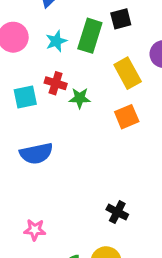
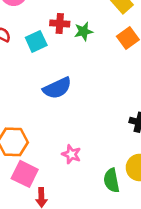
pink star: (35, 230) -> (71, 154), turned 30

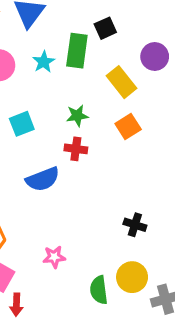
red cross: (60, 23) -> (76, 149), moved
pink star: (71, 154) -> (54, 257), turned -30

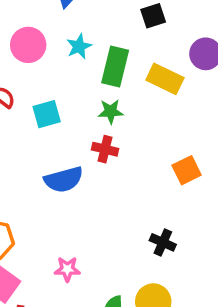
green rectangle: (77, 51) -> (115, 66), moved
yellow rectangle: (122, 82) -> (165, 79), turned -32
orange square: (128, 126) -> (187, 170), moved

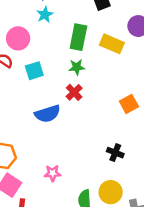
pink circle: (28, 45) -> (18, 38), moved
cyan star: (79, 46) -> (45, 15), moved
red cross: (105, 149) -> (74, 92), turned 35

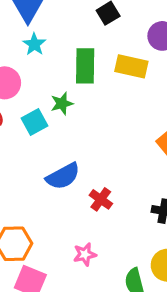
green star: (77, 67) -> (62, 104), moved
red cross: (74, 92) -> (101, 199), moved

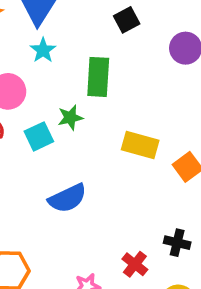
yellow rectangle: (131, 66) -> (140, 145), moved
red cross: (101, 199) -> (135, 264), moved

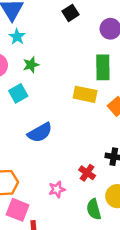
green rectangle: (98, 77) -> (103, 67), moved
green star: (70, 118) -> (31, 65), moved

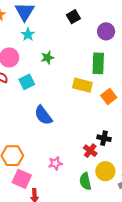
green star: (31, 65) -> (47, 58), moved
blue semicircle: (40, 133) -> (43, 115), turned 80
red cross: (87, 173) -> (90, 151), moved

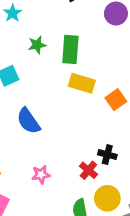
green rectangle: (98, 63) -> (70, 49), moved
pink star: (55, 163) -> (41, 175), moved

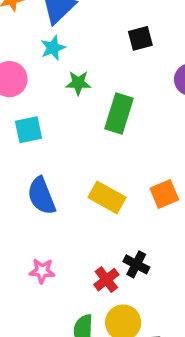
green star: (37, 45) -> (78, 83), moved
yellow rectangle: (82, 83) -> (107, 197), moved

